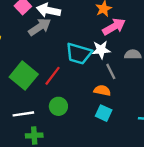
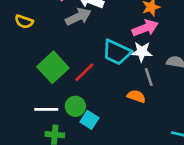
pink arrow: (114, 27) -> (145, 28), moved
green circle: (58, 106) -> (75, 106), moved
cyan square: (104, 113) -> (89, 120), moved

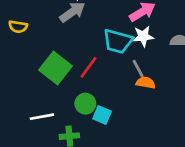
gray line: (149, 77) -> (138, 69), moved
white line: (46, 109) -> (42, 117), moved

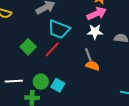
cyan trapezoid: (118, 41) -> (59, 29), moved
green square: (56, 68) -> (28, 47), size x0.7
green circle: (85, 104) -> (41, 82), moved

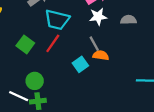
white line: (14, 81) -> (19, 96), moved, turned 36
green circle: (41, 82) -> (35, 81), moved
cyan square: (58, 85) -> (80, 64), moved, turned 32

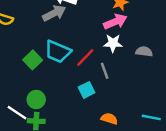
cyan trapezoid: (57, 20) -> (58, 52), moved
red line: (53, 43) -> (85, 58), moved
orange semicircle: (101, 55) -> (109, 119), moved

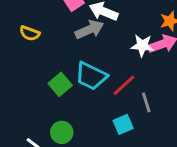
white star: (113, 43) -> (142, 46), moved

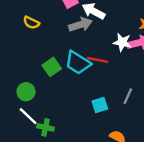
red line: (124, 85) -> (98, 60), moved, turned 48
gray line: (146, 102) -> (128, 96), moved, turned 35
green circle: (62, 132) -> (26, 92), moved

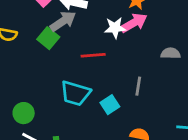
cyan trapezoid: (78, 63) -> (75, 93), moved
green square: (52, 67) -> (48, 38), moved

